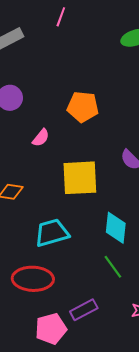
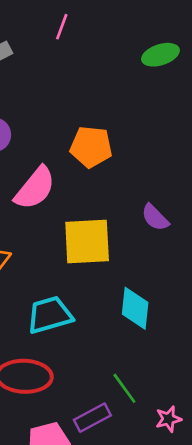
pink semicircle: (41, 138) -> (35, 188), size x1.8
green line: (113, 267) -> (124, 388), moved

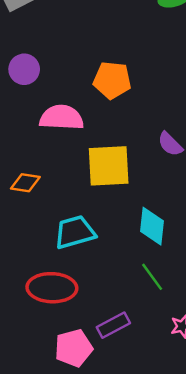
pink semicircle: (35, 188) -> (62, 118), turned -126
green line: (124, 388) -> (152, 277), moved

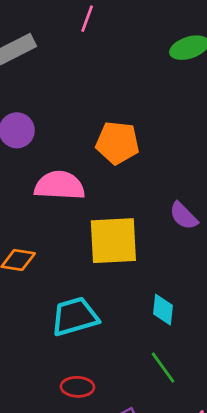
cyan diamond: (152, 226) -> (163, 310), size x0.7
red ellipse: (52, 288) -> (77, 387), moved, size x0.6

